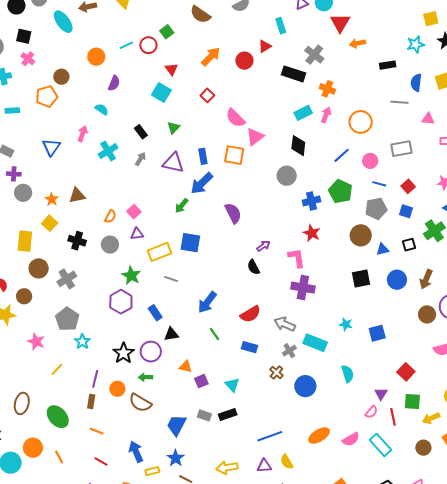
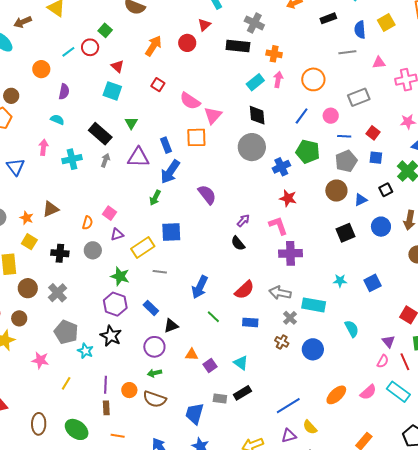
black rectangle: (141, 132) -> (100, 134), size x1.6
cyan cross: (108, 151) -> (72, 159), turned 30
gray circle: (287, 176) -> (252, 147), size x1.4
black star: (124, 353) -> (111, 336), moved

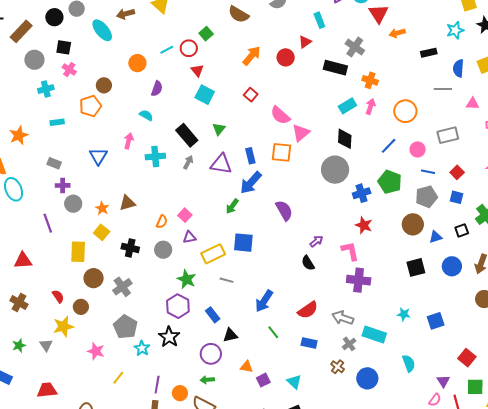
red triangle: (117, 66) -> (197, 70), moved

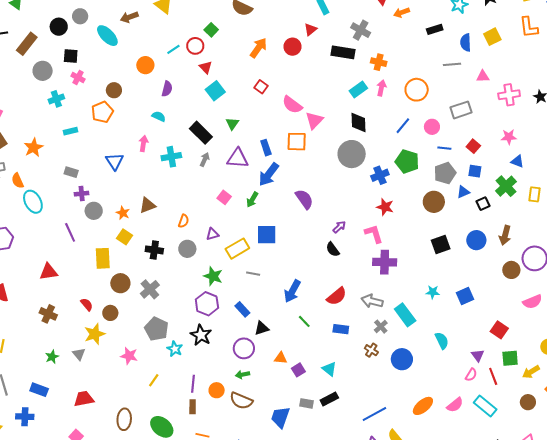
cyan square: (205, 95) -> (215, 91), turned 30
pink square: (185, 215) -> (224, 197), moved
blue triangle: (436, 237) -> (463, 192), moved
cyan rectangle: (374, 335) -> (405, 315), turned 40

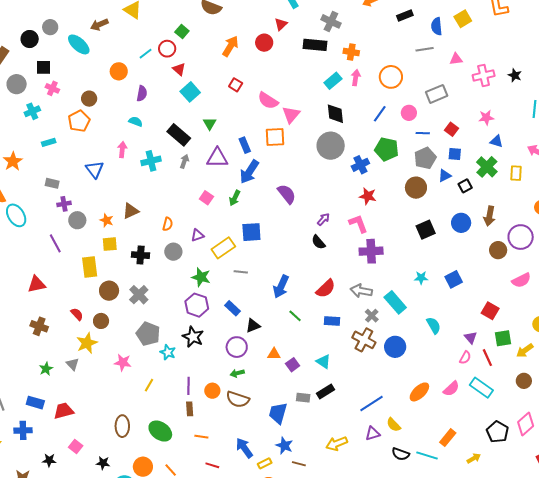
yellow square: (124, 237) -> (110, 244), turned -35
brown cross: (371, 350) -> (364, 340), size x1.6
red trapezoid: (84, 399) -> (64, 411), moved

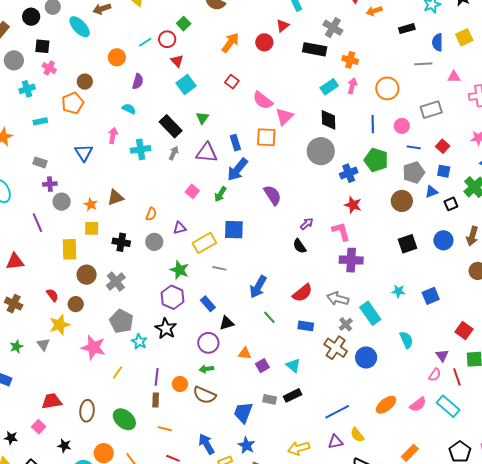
blue line: (380, 114) -> (373, 124), turned -42
pink star: (123, 362) -> (93, 347), size x1.4
red trapezoid: (64, 411) -> (52, 401), moved

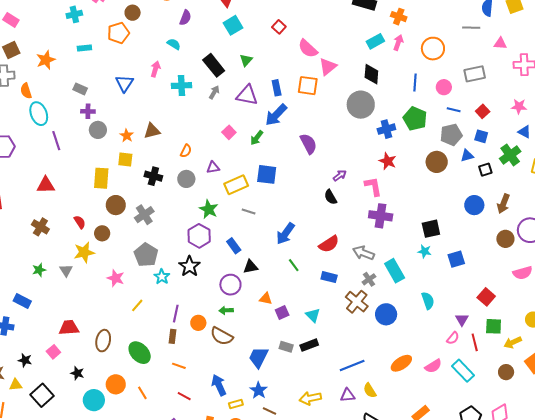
purple line: (37, 223) -> (56, 141), moved
black square: (408, 244) -> (431, 229), moved
pink star: (93, 347) -> (116, 278), size x0.7

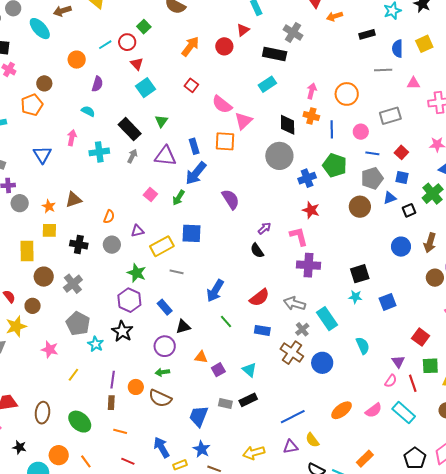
orange cross: (399, 17) -> (311, 116), moved
cyan rectangle: (375, 41) -> (267, 84), moved

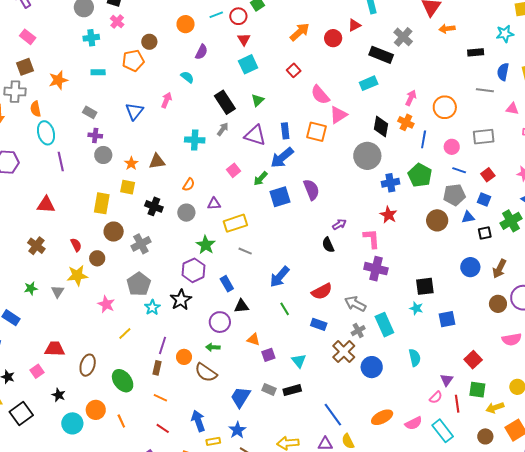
cyan cross: (99, 152) -> (195, 140), moved
blue square: (192, 233) -> (280, 197), moved, turned -30
blue line: (293, 417) -> (333, 415), turned 70

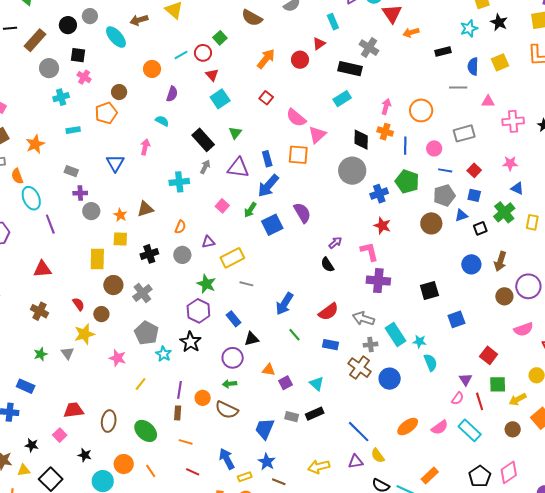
black cross: (154, 206) -> (149, 254), turned -30
cyan star: (416, 308) -> (419, 341), moved
gray cross: (358, 331) -> (371, 345), turned 32

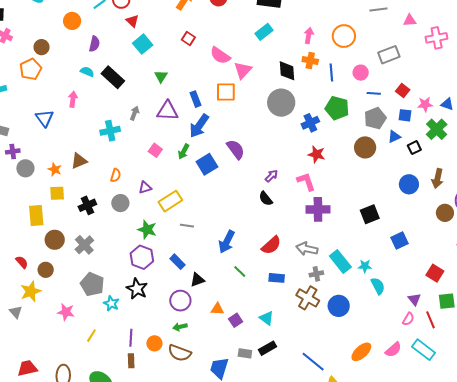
black rectangle: (203, 140) -> (113, 77), moved
pink star: (510, 163) -> (425, 104), moved

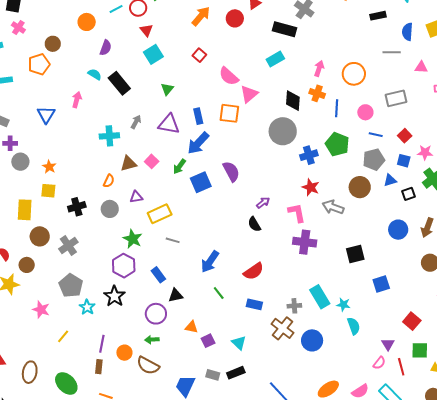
brown triangle: (79, 161) -> (128, 164), moved
gray arrow: (307, 249) -> (333, 207), moved

